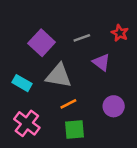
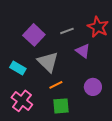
red star: (120, 33) -> (98, 27), size x1.5
gray triangle: (59, 76) -> (48, 62), turned 35

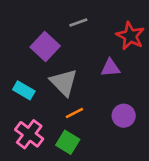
gray line: (67, 31) -> (78, 23), moved
purple triangle: (83, 51) -> (110, 68), turned -42
green square: (61, 106) -> (68, 142), moved, turned 36

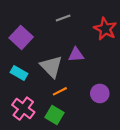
purple square: (45, 46) -> (21, 37), moved
purple triangle: (110, 68) -> (76, 55), moved

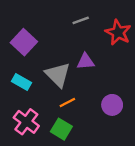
gray line: (63, 18) -> (81, 20), moved

